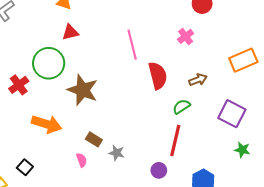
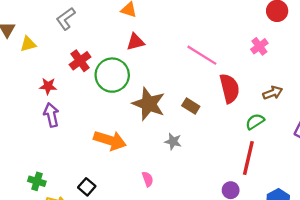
pink line: (132, 45) -> (202, 55), turned -44
red cross: (19, 85) -> (80, 61), moved
brown rectangle: (94, 139) -> (191, 106), moved
gray star: (117, 153) -> (173, 141), moved

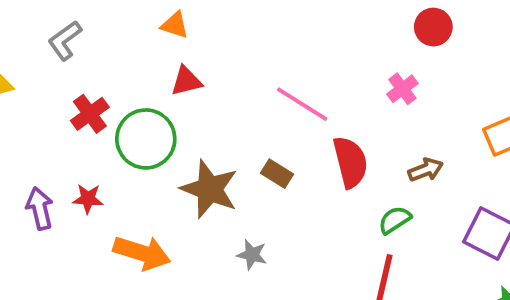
red star: (48, 86) -> (88, 199), moved
brown rectangle: (191, 106) -> (277, 174), moved

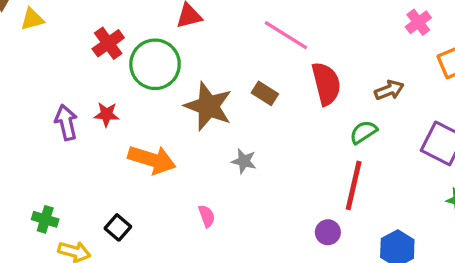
pink cross: (402, 89) -> (418, 22), moved

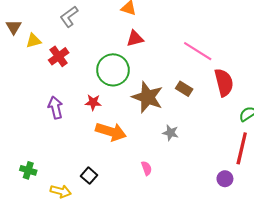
red cross: (108, 43) -> (59, 56), moved
red star: (107, 114) -> (93, 102), moved
green cross: (45, 219) -> (28, 170), moved

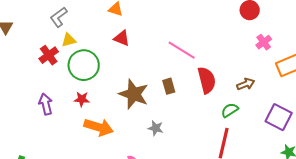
red triangle: (135, 39) -> (122, 38), turned 36
yellow triangle: (33, 41) -> (69, 40), moved
green circle: (113, 70) -> (84, 65), moved
brown rectangle: (184, 89) -> (169, 86), turned 42

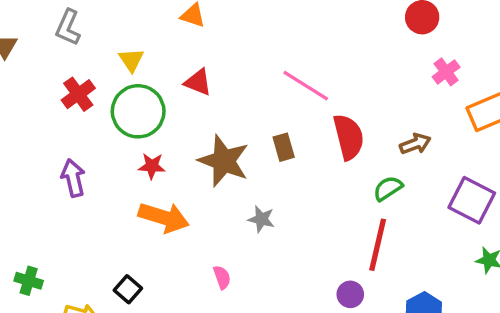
gray L-shape: (59, 17) -> (68, 27), moved, turned -30
red triangle: (122, 38) -> (198, 82), moved
yellow triangle: (69, 40) -> (131, 60), moved, turned -49
red star: (82, 99) -> (152, 166), moved

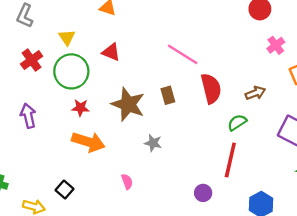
purple circle: (350, 294) -> (203, 193), moved

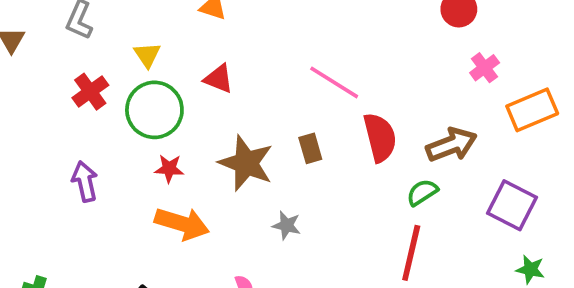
brown arrow: (255, 93) -> (452, 145), size x1.5

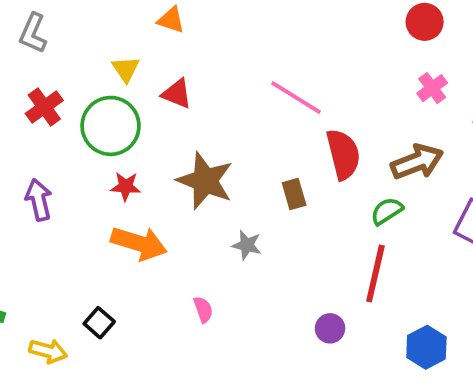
yellow triangle: (147, 55) -> (126, 69), moved
pink cross: (485, 68) -> (432, 88), moved
brown rectangle: (310, 148) -> (294, 194), moved

